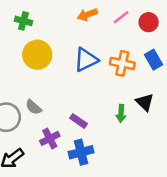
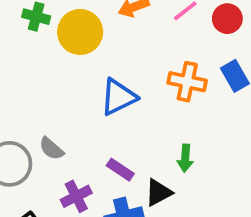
yellow circle: (37, 55) -> (80, 32), moved
blue triangle: (86, 60) -> (118, 97), moved
black triangle: (145, 102) -> (158, 193), moved, turned 48

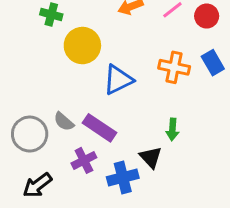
yellow circle: (80, 32) -> (82, 46), moved
purple rectangle: (120, 170) -> (99, 128), moved, size x1.5
black triangle: (158, 193) -> (151, 157), turned -45

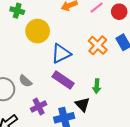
orange cross: (174, 67) -> (98, 45), turned 30
purple rectangle: (99, 128) -> (63, 80), moved

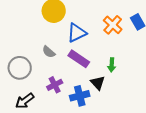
gray semicircle: (25, 81) -> (49, 52), moved

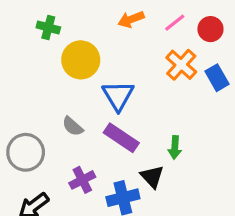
orange cross: (113, 25) -> (181, 65), moved
blue triangle: (77, 33) -> (118, 96), turned -35

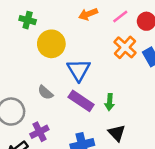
green arrow: (175, 147) -> (110, 102), moved
black triangle: (152, 177) -> (117, 133), moved
purple cross: (82, 180) -> (39, 132), moved

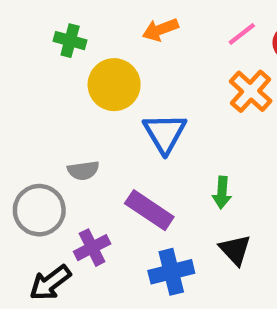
orange arrow: (88, 14) -> (160, 30), moved
gray semicircle: (45, 93) -> (83, 171), moved, turned -49
purple rectangle: (81, 101) -> (149, 210), moved

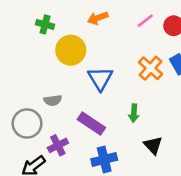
orange cross: (251, 91) -> (150, 68), moved
black triangle: (235, 250) -> (153, 145), moved

